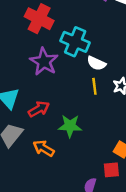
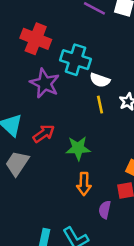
orange arrow: (44, 148) -> (84, 184), moved, turned -115

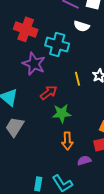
white semicircle: (100, 80) -> (82, 26), moved
red arrow: (44, 133) -> (49, 93), moved
purple semicircle: (105, 210) -> (84, 160), turned 64

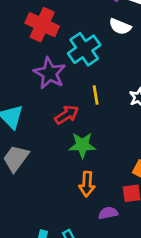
cyan cross: (57, 44) -> (84, 49), turned 35
yellow line: (77, 79) -> (96, 95), moved

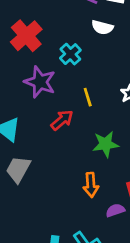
red cross: (42, 25) -> (26, 36), turned 32
cyan cross: (84, 49) -> (70, 54), size x0.7
green star: (82, 145) -> (106, 144), moved

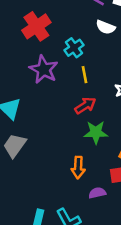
yellow line: (88, 97) -> (85, 75), moved
red arrow: (62, 120) -> (85, 105), moved

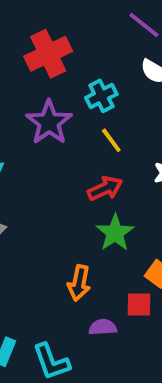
yellow line: (85, 75) -> (111, 140), turned -35
green star: (96, 132) -> (115, 233), turned 30

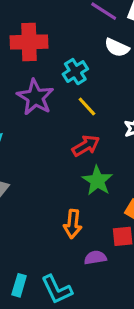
red cross: (48, 54) -> (29, 42), turned 30

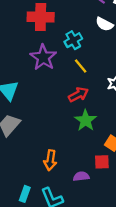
orange arrow: (73, 224) -> (50, 160), moved

